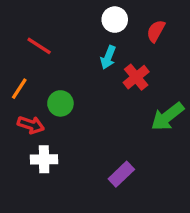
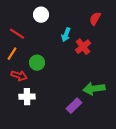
white circle: (115, 20) -> (41, 15), moved
red line: (39, 46) -> (17, 34), moved
green arrow: (167, 117) -> (94, 89), moved, turned 30

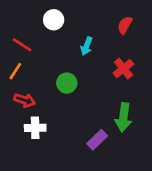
red cross: (83, 47) -> (123, 69), moved
green circle: (37, 63) -> (67, 83), moved
green arrow: (94, 89) -> (123, 117), turned -75

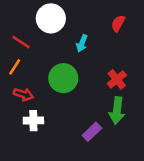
white circle: (54, 20) -> (51, 18), size x1.5
red cross: (123, 69) -> (117, 79), moved
green circle: (67, 83) -> (63, 78), size x1.5

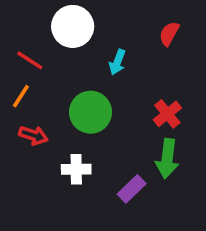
white cross: (33, 121) -> (76, 169), moved

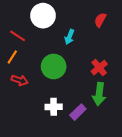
white cross: (76, 169) -> (54, 107), moved

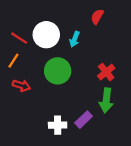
white circle: (43, 16) -> (46, 35), moved
red semicircle: (100, 20) -> (97, 17), moved
white cross: (54, 107) -> (58, 125), moved

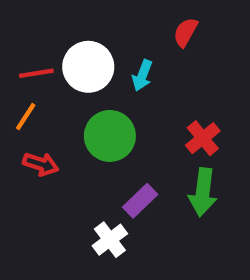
red line: (19, 38) -> (36, 73), turned -42
purple rectangle: (84, 120) -> (140, 201), moved
white cross: (58, 125) -> (110, 240), turned -36

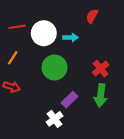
red line: (36, 73) -> (17, 27), moved
cyan arrow: (142, 75) -> (71, 38), turned -112
red arrow: (41, 164) -> (12, 87), moved

